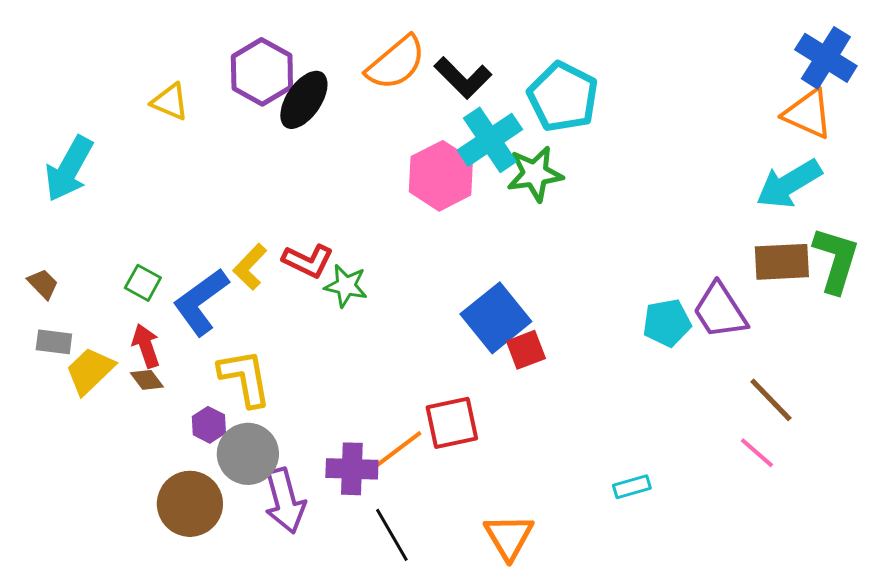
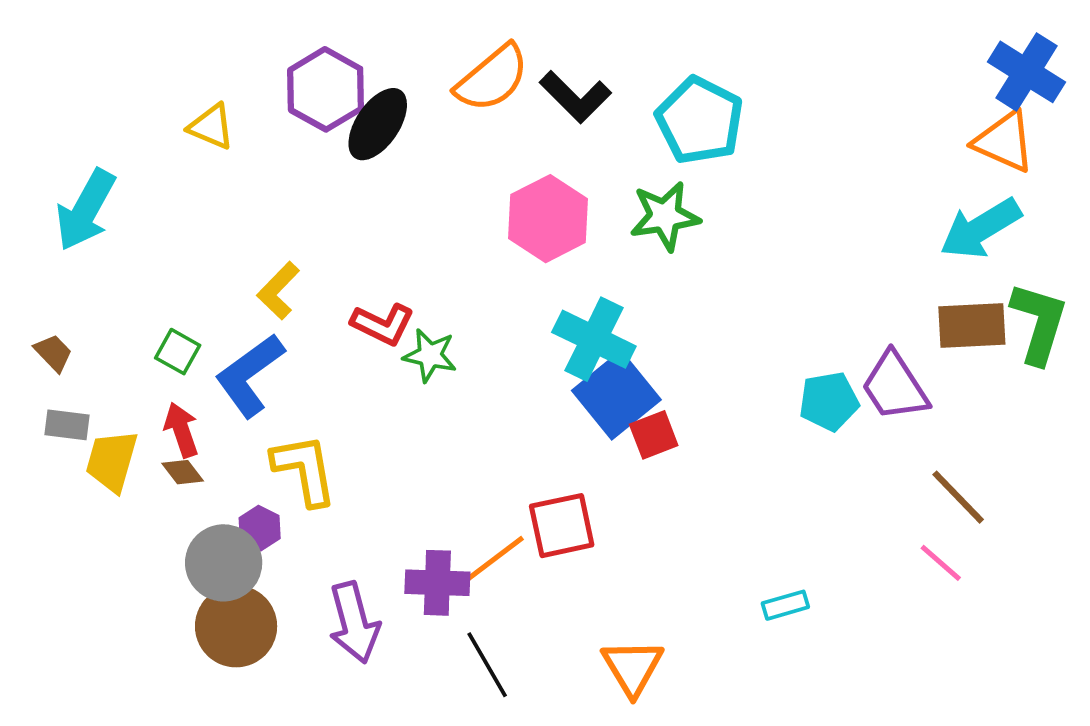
cyan cross: (490, 140) -> (594, 339), moved, turned -30
yellow L-shape: (250, 267) -> (278, 291), moved
yellow trapezoid: (90, 371) -> (112, 461), turned -30
gray circle: (248, 454) -> (224, 563), moved

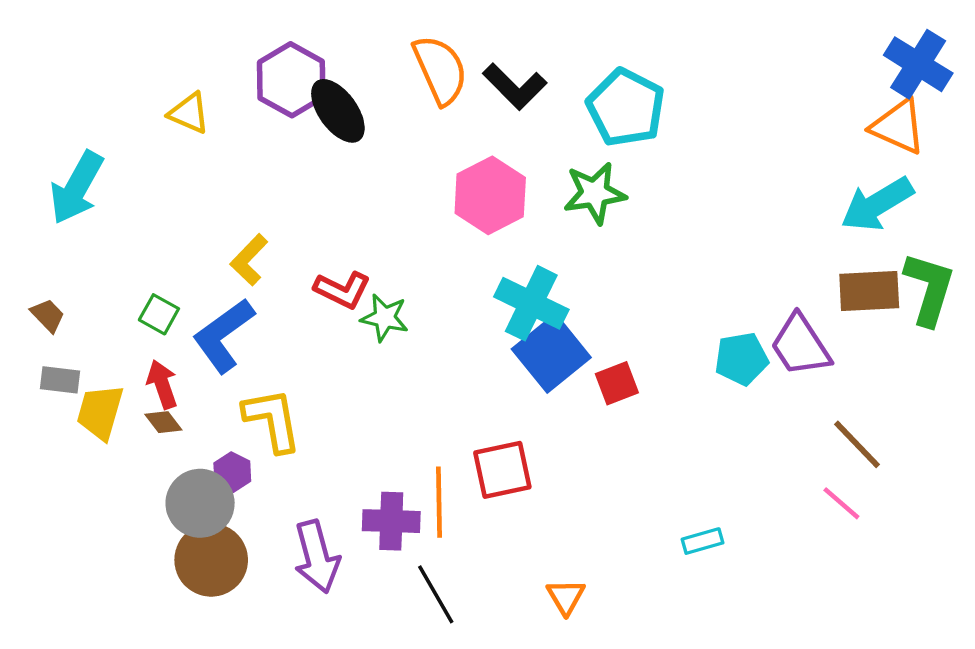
orange semicircle: (492, 78) -> (440, 70), turned -74
black ellipse: (378, 124) -> (338, 111), turned -70
red square: (654, 435) -> (617, 383), moved
orange line: (491, 562) -> (439, 502), turned -54
orange triangle: (633, 667) -> (566, 597), size x0.7

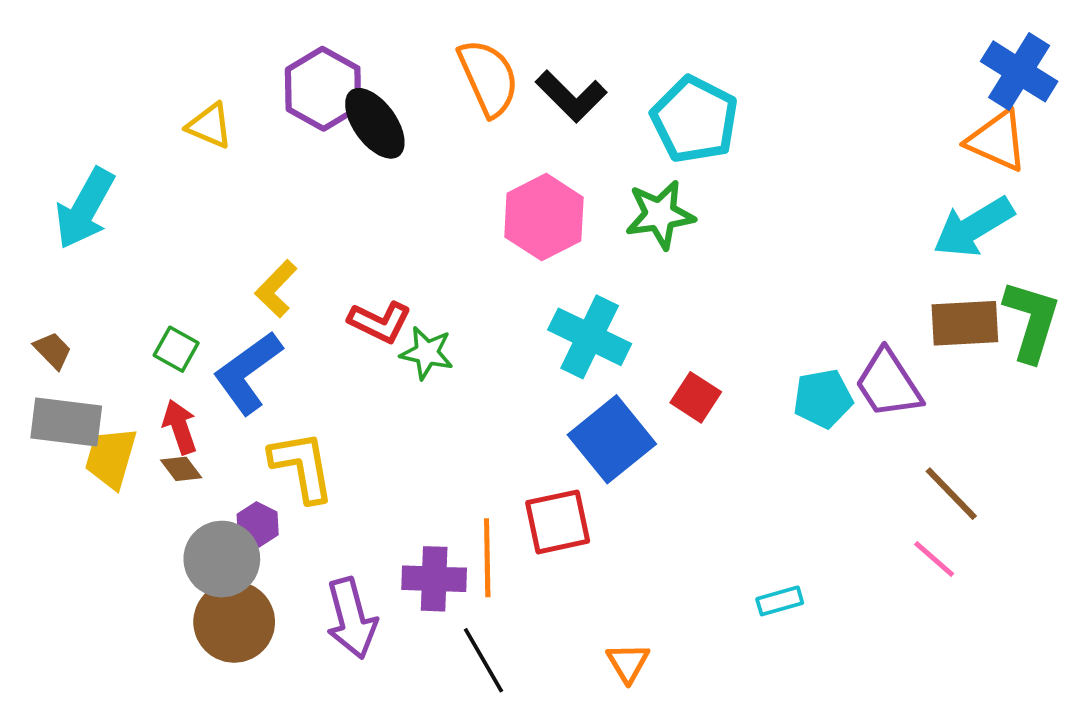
blue square: (551, 353) -> (612, 439), moved
gray rectangle: (60, 380) -> (66, 422), size x1.6
red square: (617, 383) -> (696, 397), moved, turned -36

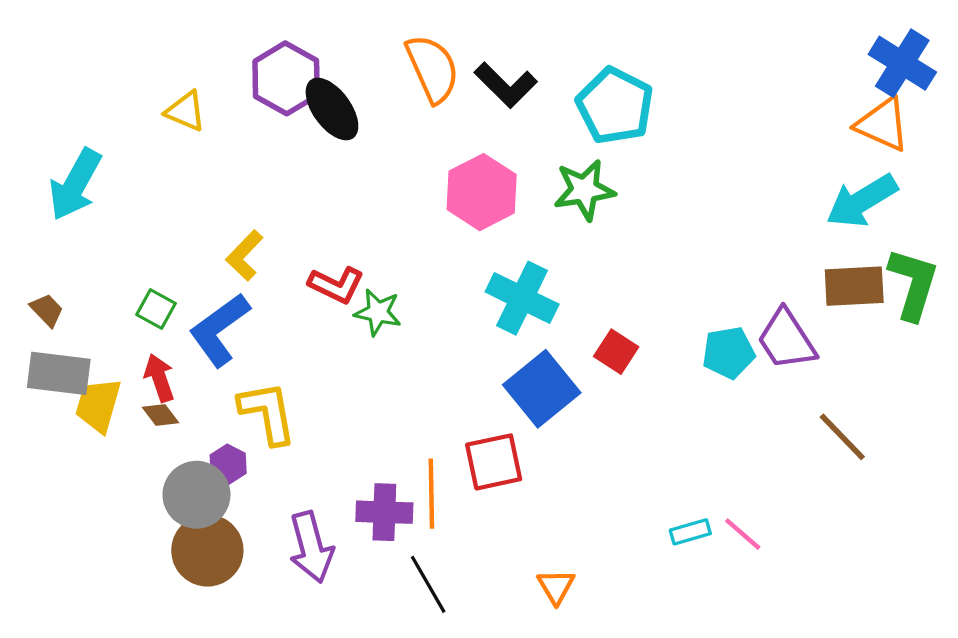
pink line: (934, 559) -> (743, 534), moved

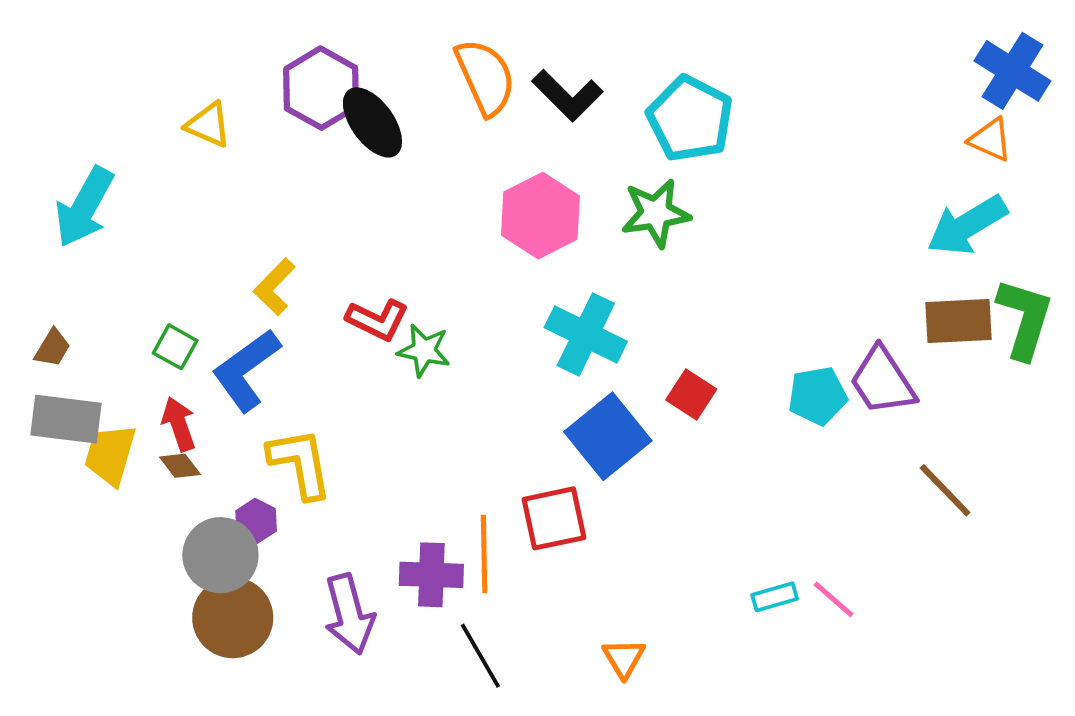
orange triangle: (883, 124) -> (990, 140), size x0.7
brown trapezoid: (47, 310) -> (53, 348), turned 75

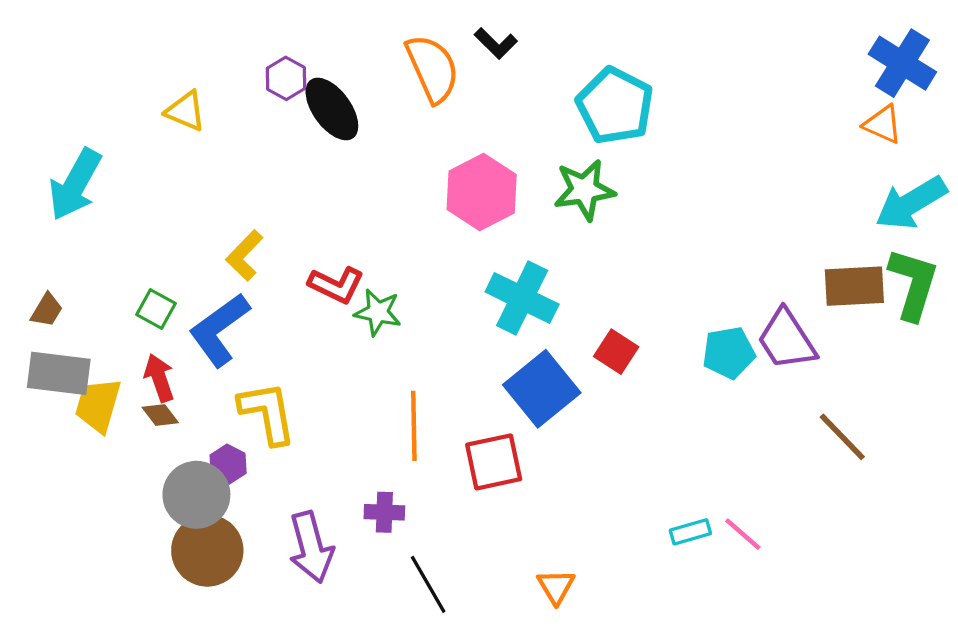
purple hexagon: (321, 88) -> (286, 78), size x0.6
black L-shape: (567, 95) -> (496, 43), moved, size x0.7
cyan arrow: (967, 225) -> (911, 203), moved
orange line: (484, 554) -> (414, 426), moved
purple cross: (431, 575) -> (384, 512), size x0.7

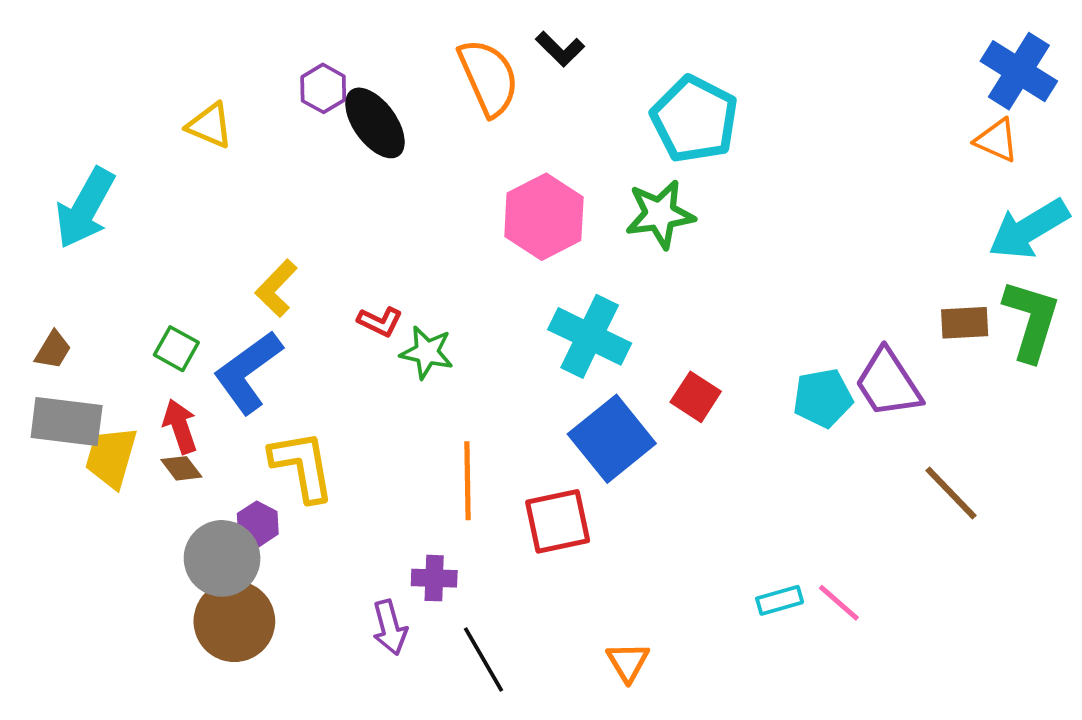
red L-shape: (336, 285) -> (380, 322), size x0.7
brown rectangle: (854, 286) -> (965, 323), size x0.7
purple arrow: (311, 547) -> (390, 627), moved, size x0.7

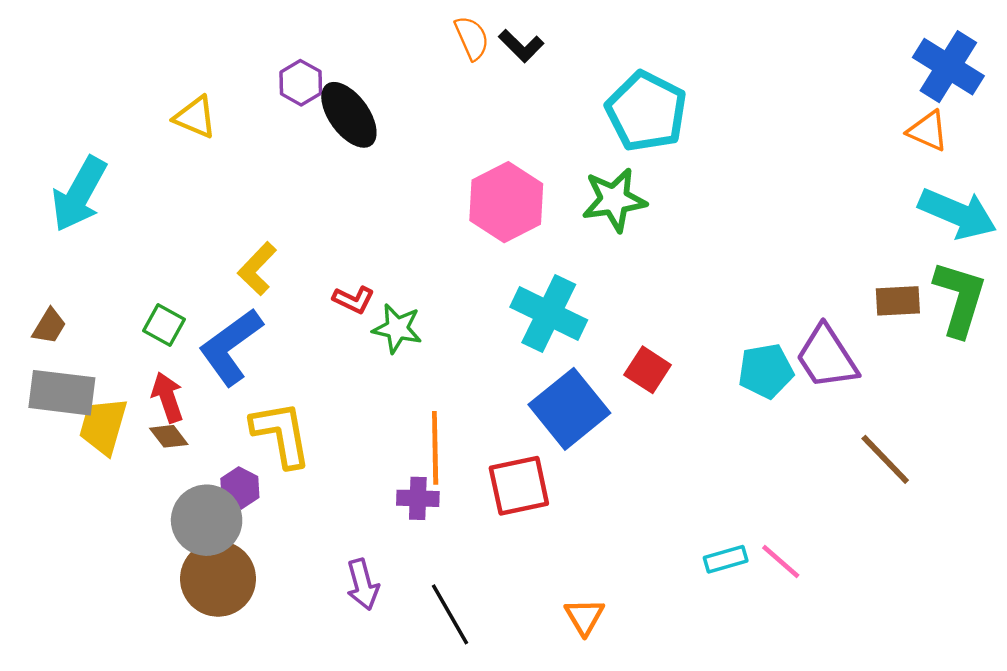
orange semicircle: (488, 77) -> (472, 38), moved, size x0.6
cyan arrow: (1029, 229) -> (958, 214), turned -126
purple cross: (434, 578) -> (418, 498), moved

